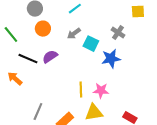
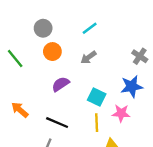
cyan square: (91, 44) -> (97, 97), moved
black line: (28, 59) -> (57, 123), moved
pink star: (101, 91) -> (121, 113), moved

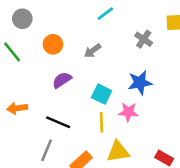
gray circle: (43, 28) -> (22, 19), moved
cyan line: (90, 28) -> (105, 14), moved
gray cross: (140, 56) -> (144, 39), moved
orange arrow: (20, 110) -> (17, 108), turned -48

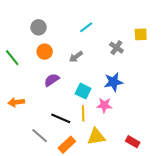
gray circle: (22, 19) -> (39, 27), moved
black line: (58, 122) -> (61, 118), moved
gray line: (47, 150) -> (40, 136), turned -72

